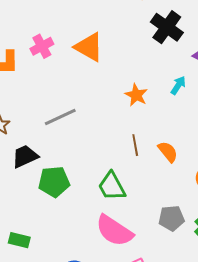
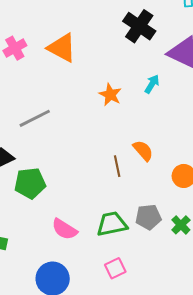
brown line: (135, 145) -> (117, 166), moved
green trapezoid: (112, 186) -> (112, 224), moved, turned 108
pink semicircle: (114, 231) -> (64, 229), moved, size x0.7

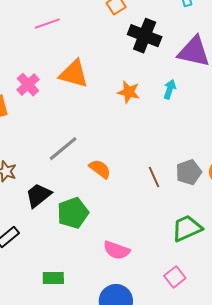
orange star: (110, 95) -> (129, 92), moved
orange semicircle: (143, 151) -> (100, 169), moved
gray pentagon: (148, 217) -> (189, 172), moved
green trapezoid: (112, 224) -> (187, 228), moved

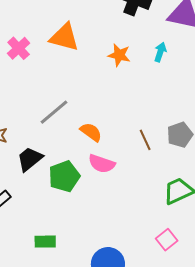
pink semicircle: (117, 250) -> (102, 164), moved

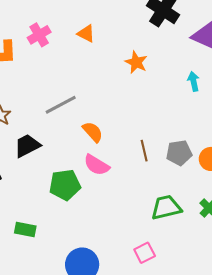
orange triangle: (64, 37) -> (86, 34), size x0.6
cyan arrow: (160, 52) -> (194, 81), moved, turned -42
green pentagon: (64, 176) -> (65, 185), moved

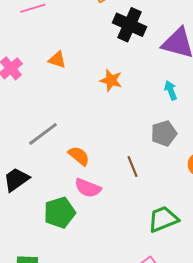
gray pentagon: (179, 153) -> (164, 133), moved

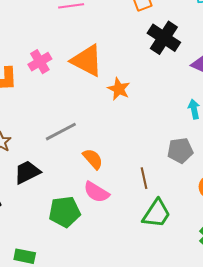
orange triangle: (57, 60) -> (87, 61), size x1.8
orange star: (111, 80) -> (119, 89), moved
green trapezoid: (163, 219) -> (157, 214), moved, turned 136

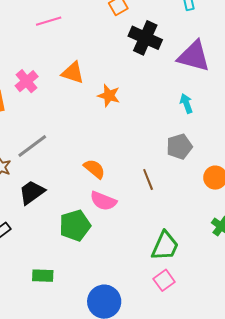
orange triangle: (87, 61) -> (73, 73), size x0.7
gray line: (61, 132) -> (32, 146), moved
green trapezoid: (157, 214) -> (165, 246), moved

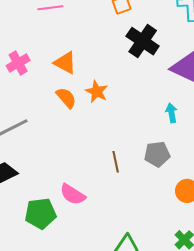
orange semicircle: (94, 169) -> (66, 98), moved
brown line: (148, 180) -> (116, 162), moved

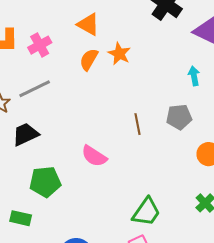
pink cross: (18, 63) -> (40, 45), moved
orange semicircle: (66, 98) -> (89, 60), turned -110
green pentagon: (40, 214) -> (45, 182), moved

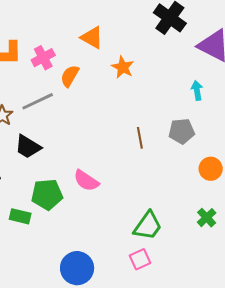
orange semicircle: (89, 60) -> (70, 76), moved
black trapezoid: (25, 134) -> (28, 147), turned -124
pink semicircle: (94, 156) -> (86, 181), moved
green rectangle: (21, 218) -> (20, 216), moved

